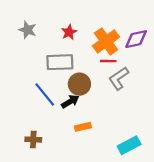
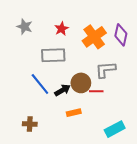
purple diamond: (136, 39) -> (121, 35), turned -65
red line: (108, 61) -> (96, 91), moved
gray L-shape: (119, 78) -> (105, 70), turned 30
brown circle: (79, 84) -> (81, 83), moved

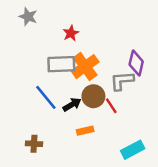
gray star: (25, 27) -> (28, 17), moved
purple diamond: (121, 35) -> (136, 63), moved
orange cross: (94, 37) -> (85, 67), moved
red line: (96, 91) -> (111, 106), turned 56

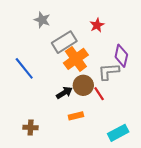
gray star: (28, 17) -> (42, 20), moved
red star: (71, 33) -> (97, 25), moved
gray rectangle: (61, 64) -> (64, 42), moved, turned -30
blue line: (46, 97) -> (24, 68), moved

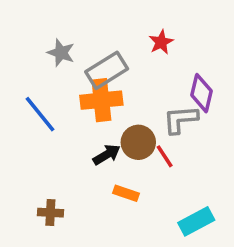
gray star: (42, 20) -> (61, 53), moved
orange cross: (76, 59) -> (101, 100), moved, turned 30
orange rectangle: (76, 116) -> (126, 193), turned 32

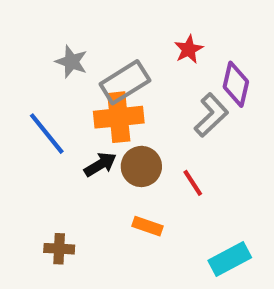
purple diamond: (202, 93) -> (236, 84), moved
gray L-shape: (180, 119) -> (211, 115), moved, turned 141
brown circle: (138, 142) -> (141, 166), moved
black arrow: (107, 155) -> (100, 164), moved

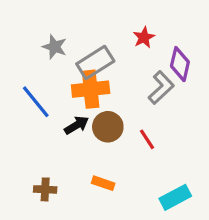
orange rectangle: (148, 226) -> (103, 183), moved

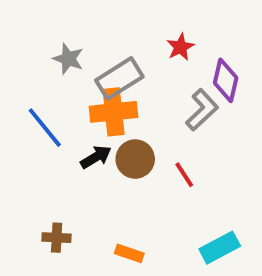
orange rectangle: (103, 183) -> (129, 253), moved

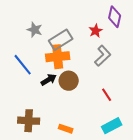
red star: (180, 47) -> (96, 31), moved
purple diamond: (226, 80) -> (115, 17), moved
red line: (184, 175) -> (107, 95), moved
brown cross: (57, 238) -> (29, 121), size x1.5

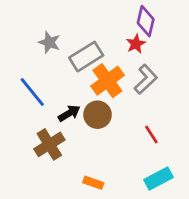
purple diamond: (115, 17) -> (146, 21), moved
orange cross: (58, 57) -> (107, 81), moved, turned -30
brown cross: (29, 121) -> (49, 144), moved, turned -35

